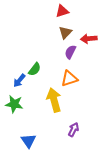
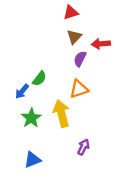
green star: (14, 104) -> (31, 118), moved, turned 30
blue triangle: (28, 141) -> (32, 160), turned 42

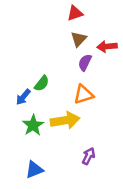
yellow arrow: (61, 113) -> (65, 120), turned 96

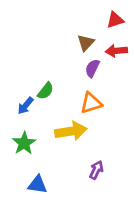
red triangle: (75, 13) -> (115, 20), moved
green star: (33, 125) -> (24, 143), moved
blue triangle: (34, 170) -> (37, 185), turned 30

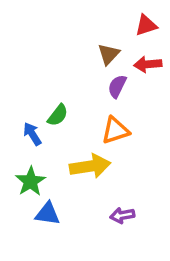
blue arrow: (25, 106) -> (32, 134), turned 108
purple arrow: (96, 170) -> (122, 215), turned -126
blue triangle: (37, 185) -> (48, 214), moved

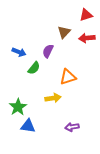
purple semicircle: (117, 86) -> (48, 51), moved
blue arrow: (32, 134) -> (19, 52), moved, turned 144
yellow arrow: (90, 166) -> (53, 98), size x0.7

